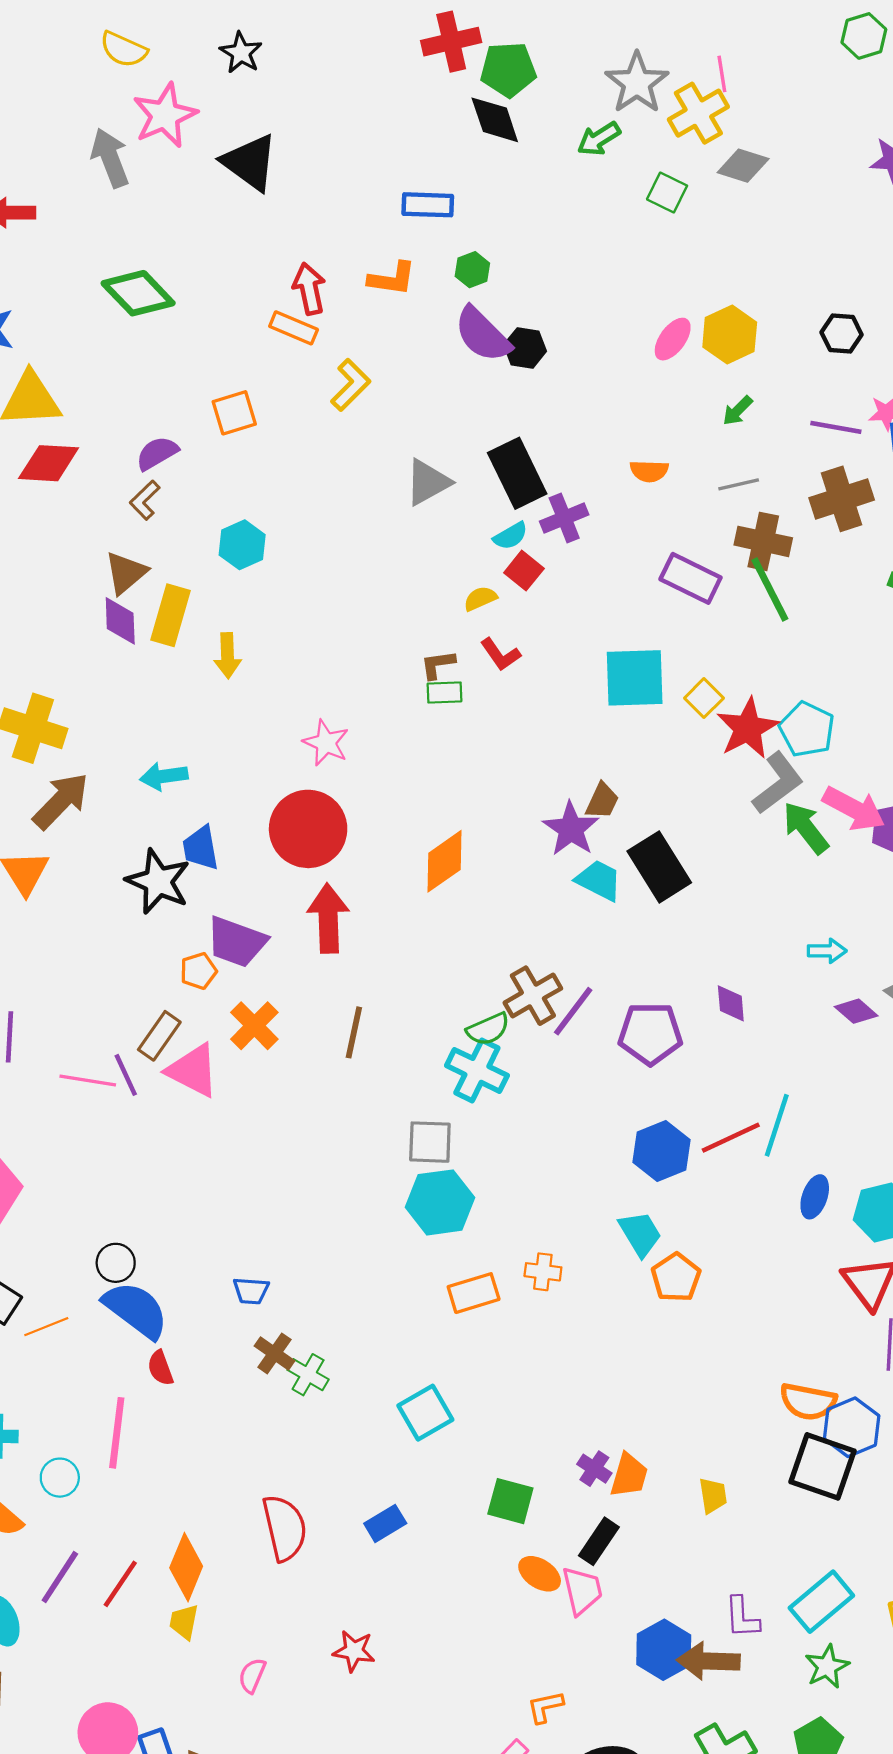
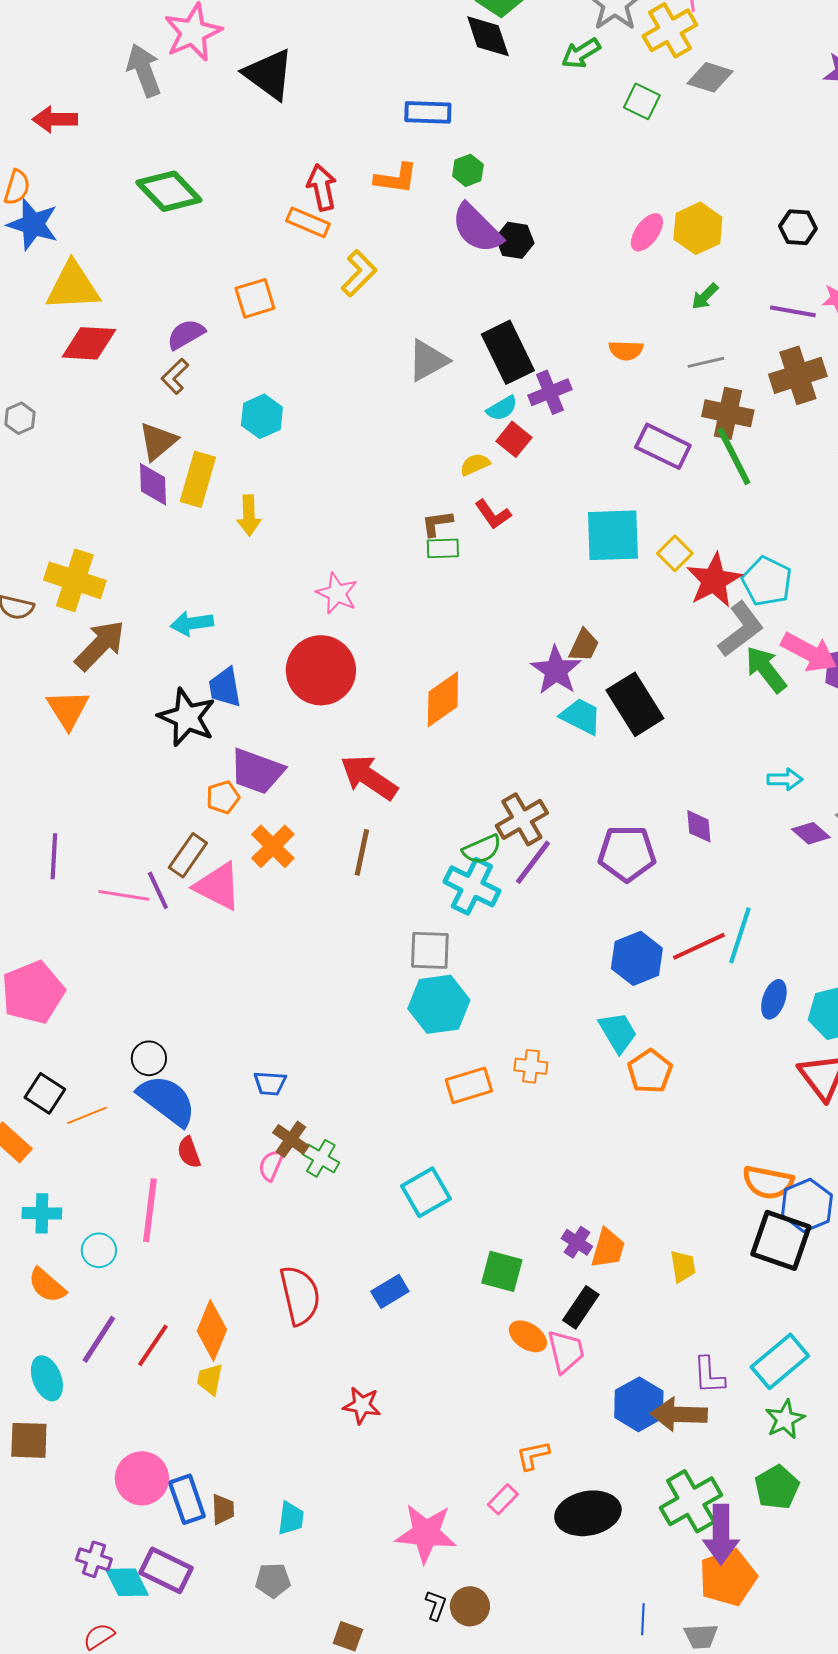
red arrow: (328, 918) -> (369, 777), moved, turned -54
purple line: (573, 1011) -> (533, 862), moved
pink semicircle: (252, 1676) -> (271, 1165), moved

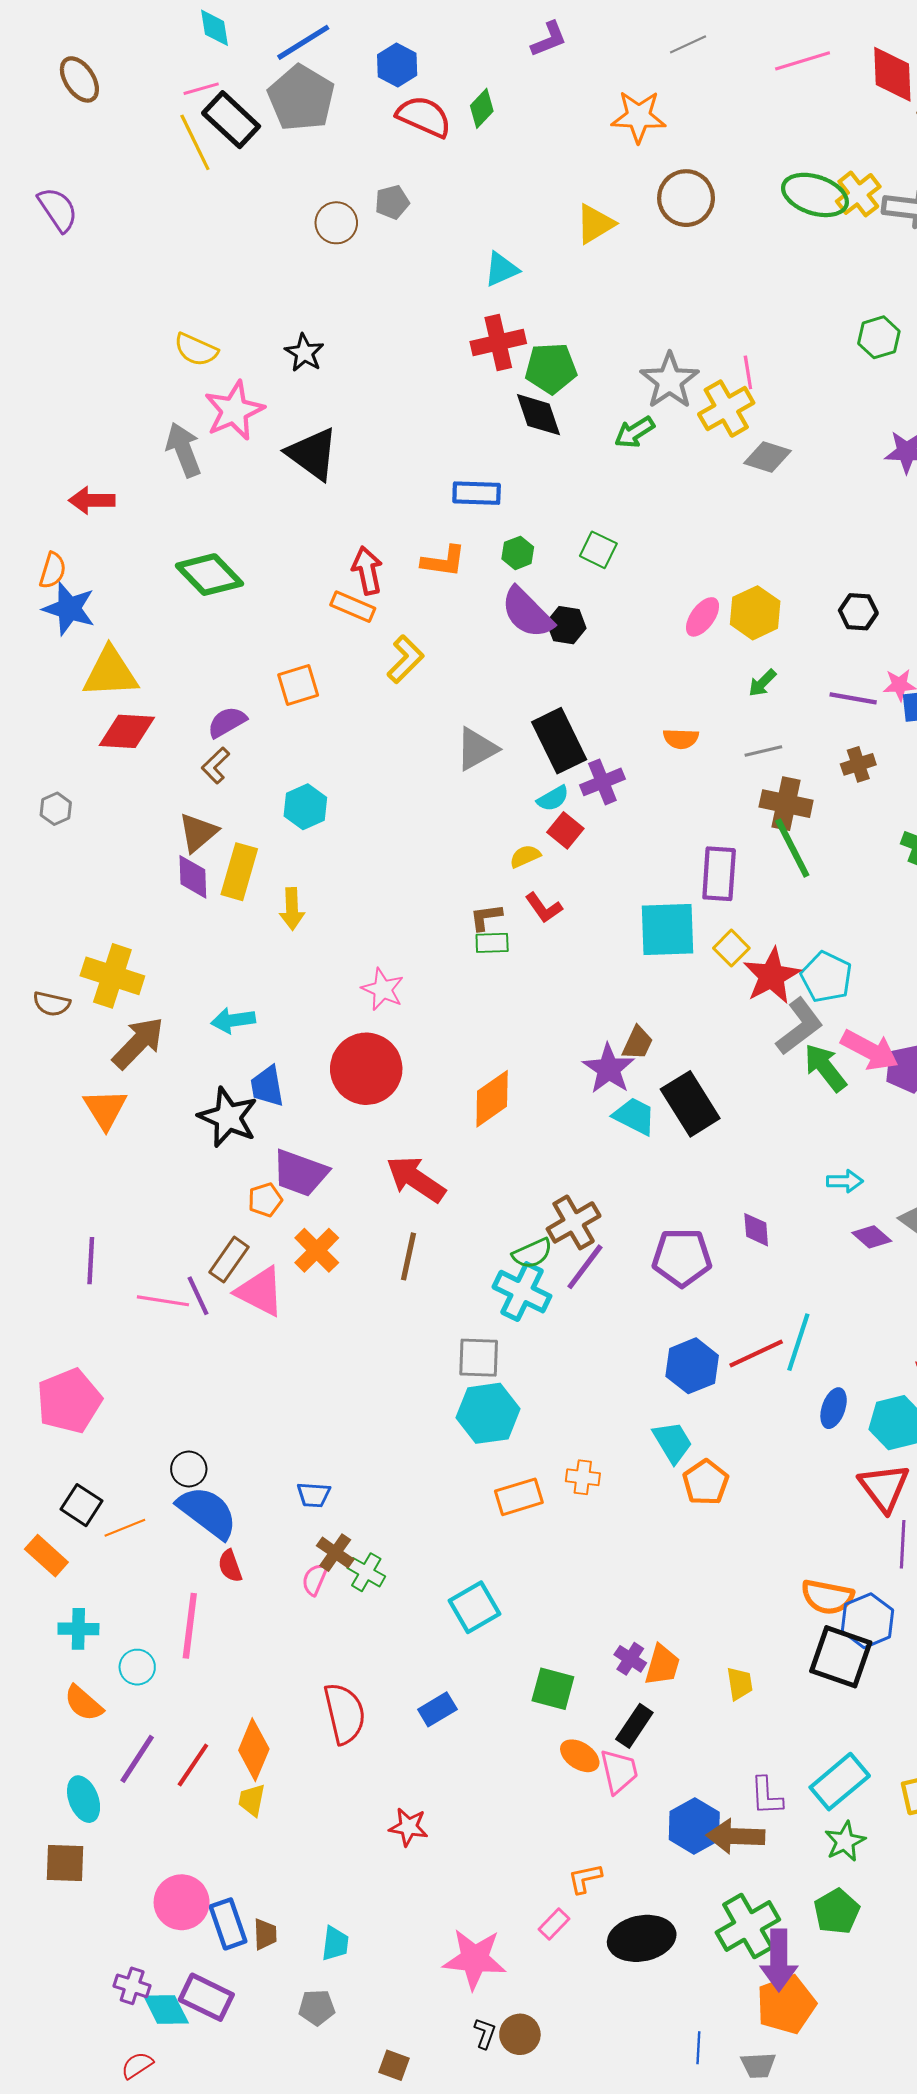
green square: (642, 101) -> (598, 550), moved
brown cross: (798, 375) -> (858, 764), size x0.6
purple rectangle: (663, 446) -> (719, 874), moved, turned 68

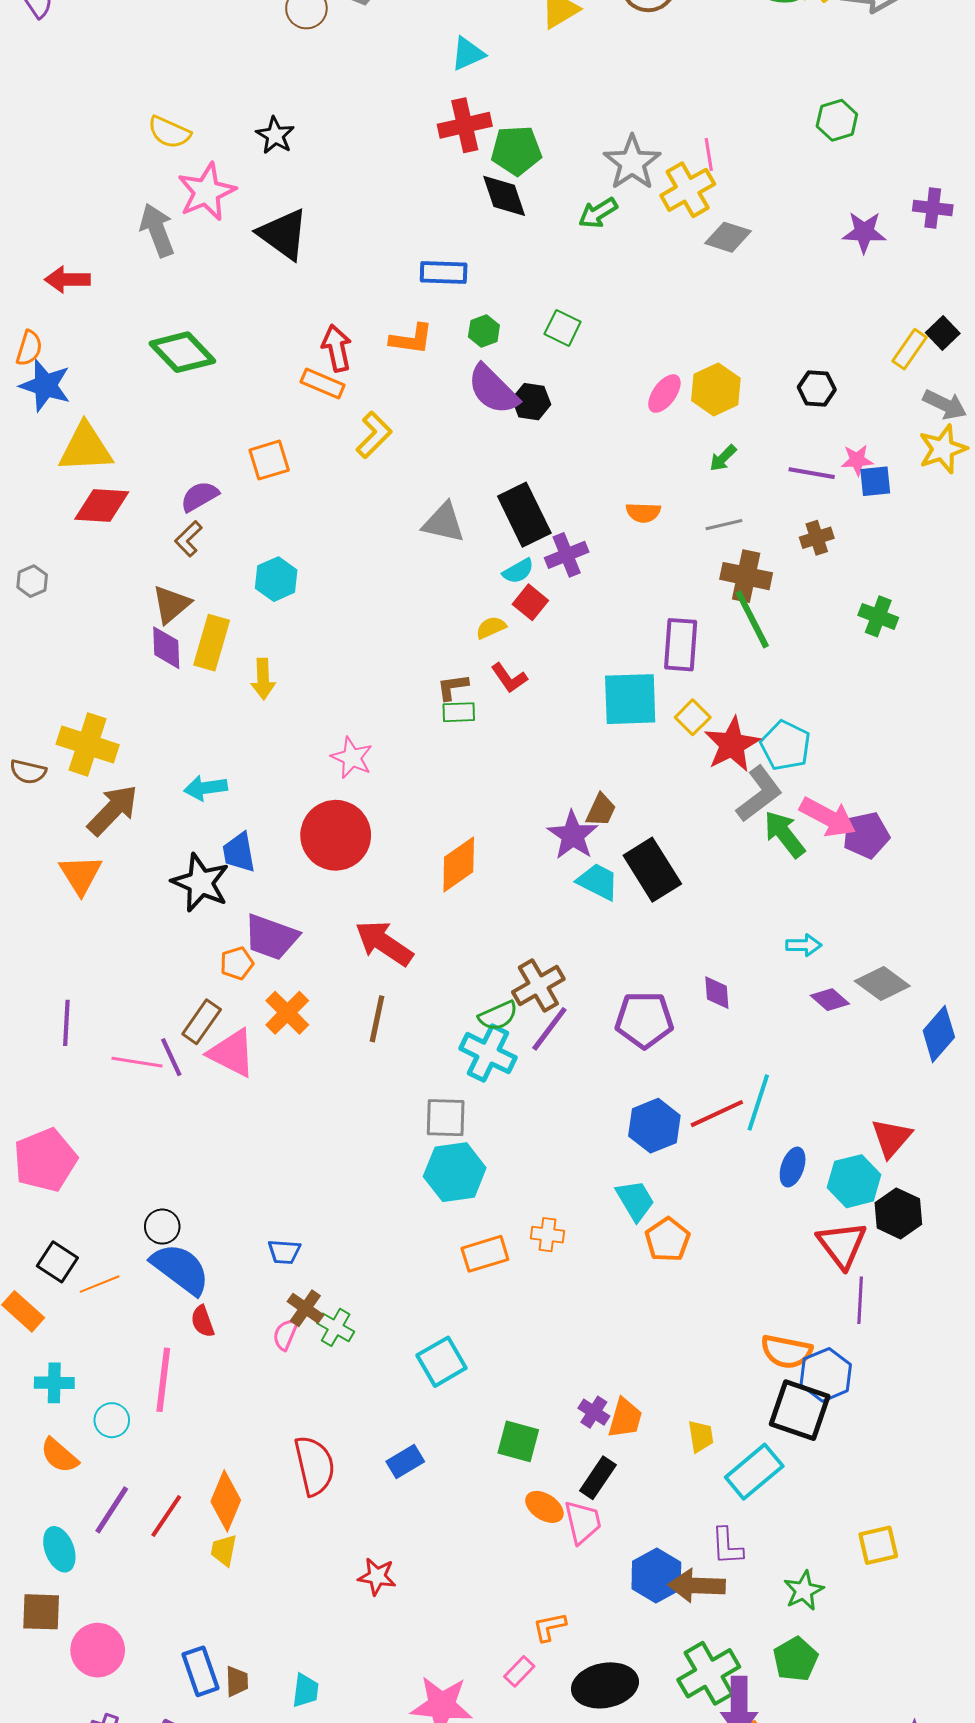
gray triangle: (477, 749) -> (444, 523), turned 42
cyan rectangle: (840, 1782) -> (754, 1472), moved
pink circle: (182, 1902) -> (98, 1650), moved

